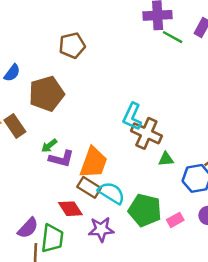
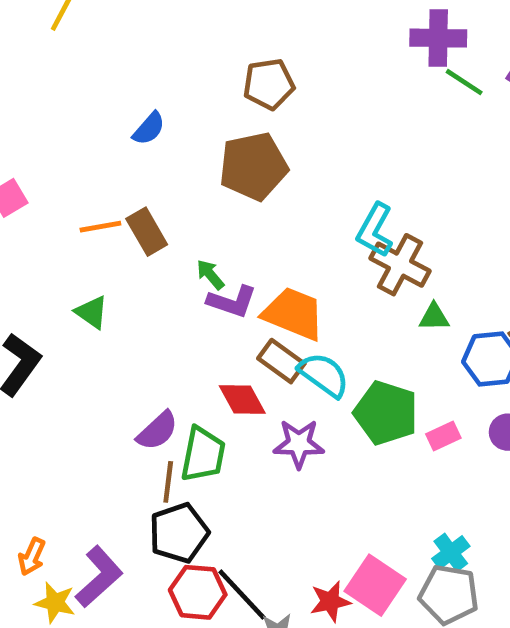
brown pentagon: (46, 94) -> (253, 166), moved
green arrow: (49, 146) -> (210, 275), turned 84
orange trapezoid: (94, 163) -> (294, 314), turned -92

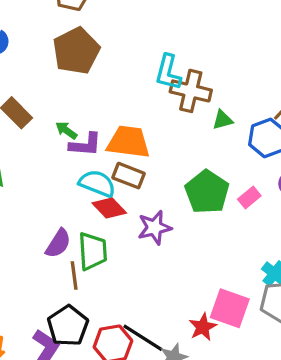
cyan semicircle: (324, 375) -> (97, 183), moved
green pentagon: (386, 413) -> (207, 192), turned 30
black pentagon: (179, 533) -> (68, 326), moved

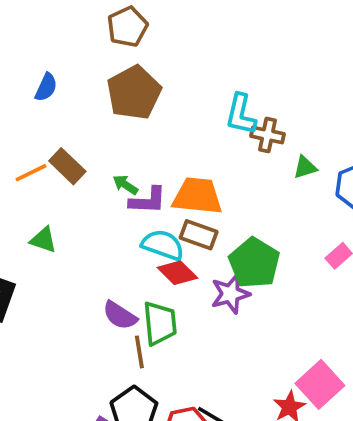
brown cross: (191, 91) -> (268, 135), size x0.7
green pentagon: (207, 192) -> (254, 263), moved
purple semicircle: (58, 243) -> (120, 315), turned 92
pink square: (230, 308) -> (320, 384), turned 30

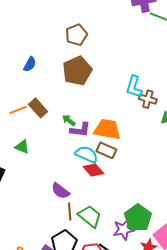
green pentagon: (254, 263) -> (138, 218), moved
purple star: (230, 294) -> (124, 230), moved
green trapezoid: (160, 323) -> (90, 216), moved, turned -50

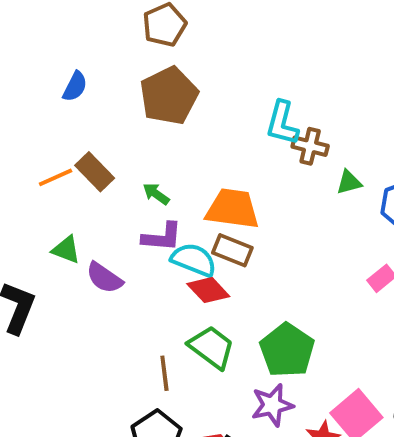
purple L-shape: (80, 130) -> (162, 237), moved
purple semicircle: (60, 191) -> (104, 278), moved
green trapezoid: (90, 216) -> (212, 347), moved
green pentagon: (138, 218) -> (287, 350), moved

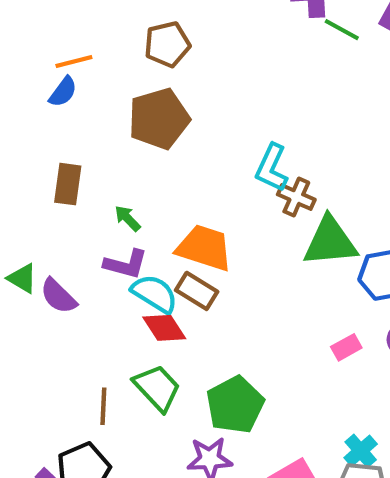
brown rectangle: (95, 172) -> (68, 184), turned 42
orange line: (56, 177) -> (74, 61), moved
green triangle: (349, 182) -> (330, 242), size x2.0
green triangle: (66, 250) -> (22, 278), moved

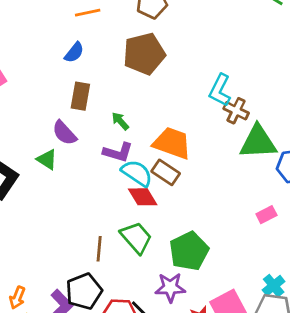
blue semicircle: (63, 92) -> (74, 53), moved
purple semicircle: (58, 296) -> (64, 133), moved

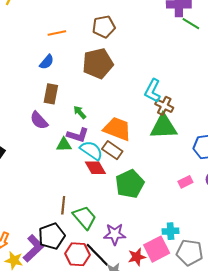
green triangle: (258, 142) -> (164, 127), moved
green triangle: (47, 159) -> (64, 145), moved, turned -35
green trapezoid: (136, 238) -> (85, 218), moved
green pentagon: (189, 251) -> (130, 184), moved
cyan cross: (274, 286) -> (171, 231), moved, turned 35

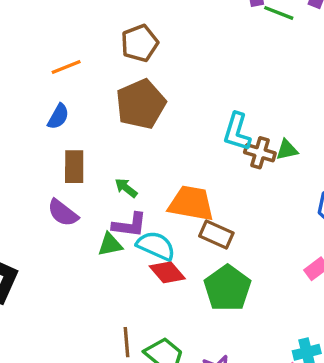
green triangle: (164, 127) -> (287, 150), moved, size x0.5
brown rectangle: (112, 150) -> (216, 234), moved

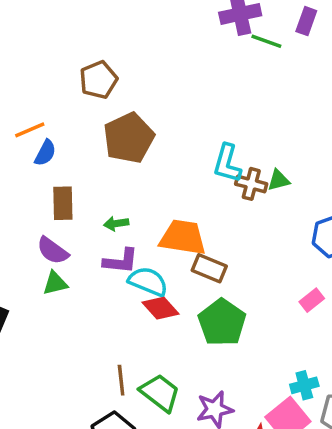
brown pentagon: (140, 43) -> (98, 80), moved
orange line: (66, 67) -> (30, 130), moved
green arrow: (126, 188) -> (116, 223), turned -45
green triangle: (110, 245) -> (55, 283), moved

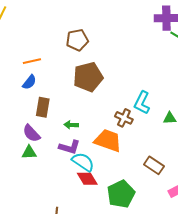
blue semicircle: (45, 153) -> (29, 82), moved
brown cross: (251, 184) -> (124, 118), moved
brown rectangle: (209, 268) -> (154, 165), moved

